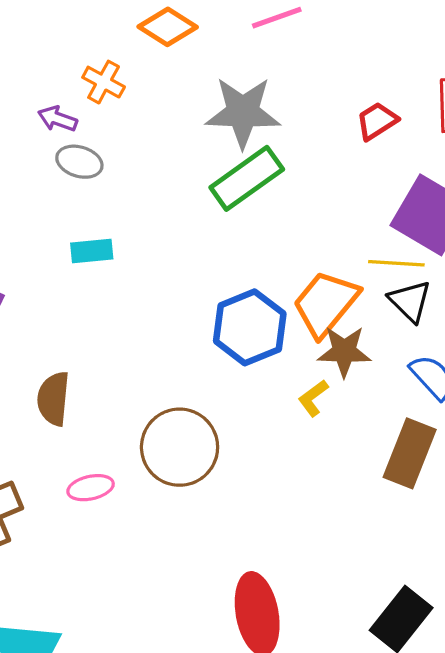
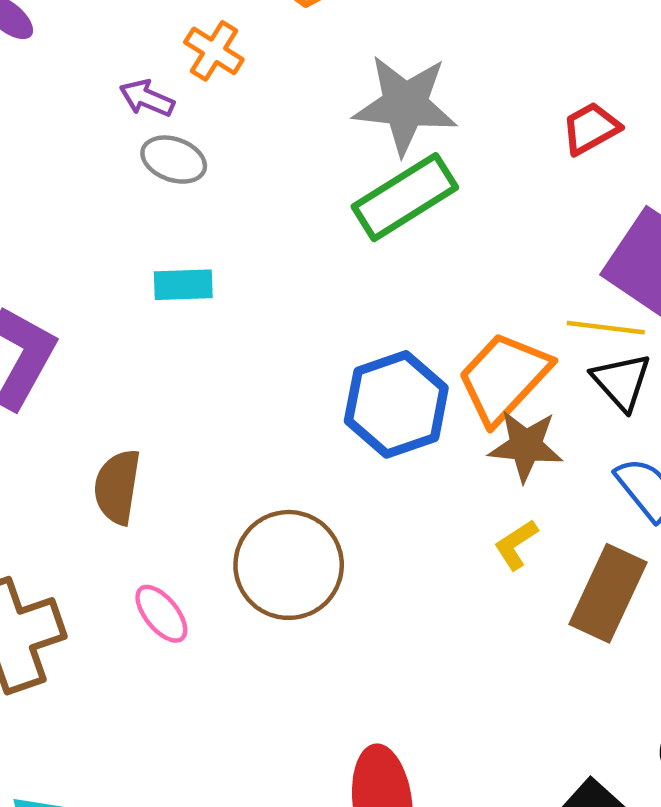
yellow L-shape: (313, 398) -> (516, 545), moved
pink ellipse: (91, 488) -> (161, 614), turned 60

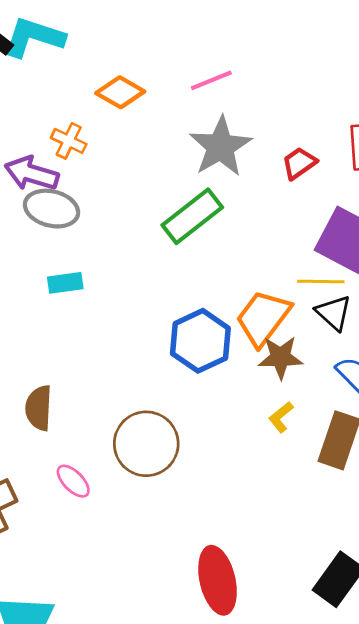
purple arrow: (147, 98) -> (32, 174), size x1.6
gray star: (405, 105) -> (220, 147), moved, turned -30
gray ellipse: (174, 160) -> (52, 209), size x1.4

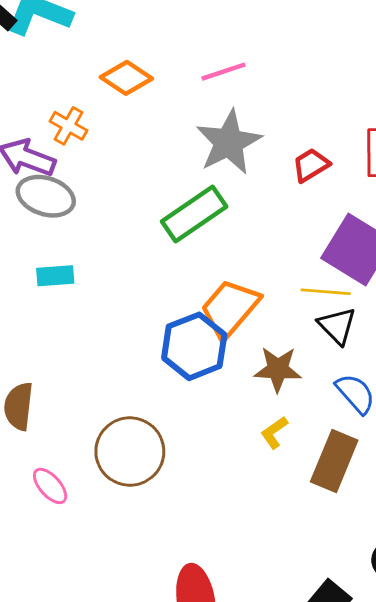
orange trapezoid: (263, 318) -> (230, 308), moved

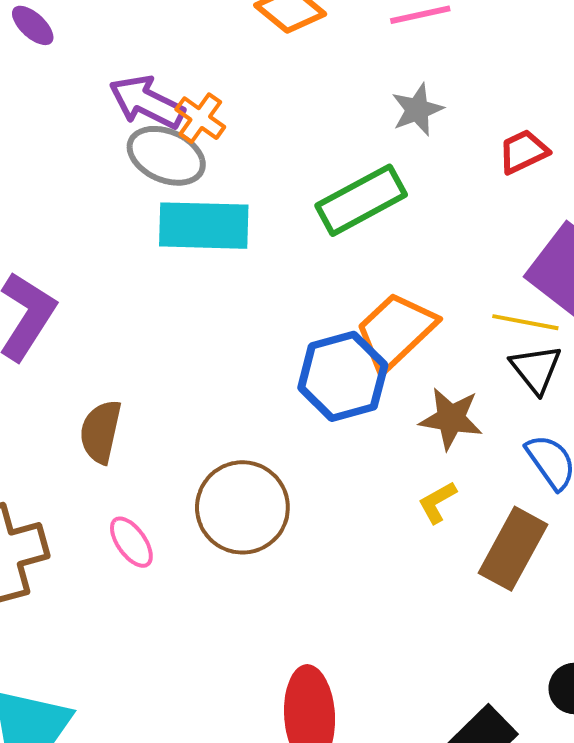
orange cross: (69, 126) -> (200, 118), moved
gray star: (229, 142) -> (417, 110), size x0.6
cyan rectangle: (55, 276) -> (204, 226), moved, size x1.8

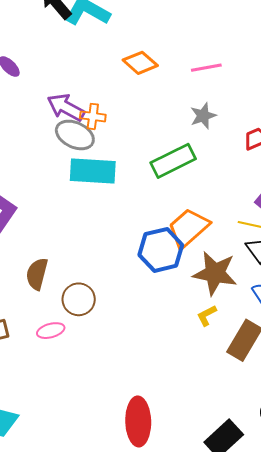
orange cross: (200, 118) -> (93, 116), turned -30
brown star: (451, 419) -> (215, 273), size x1.4
brown circle: (242, 507) -> (79, 299), moved, size x0.7
pink ellipse: (131, 542) -> (51, 331), turned -72

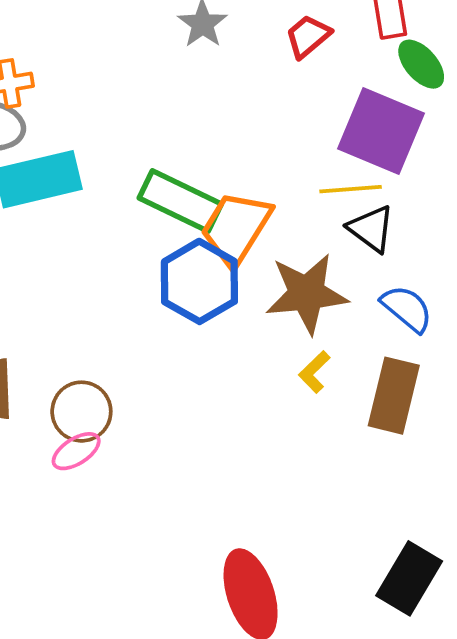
green rectangle: (173, 161) -> (180, 201), moved, turned 69
pink ellipse: (51, 331) -> (76, 451), moved

